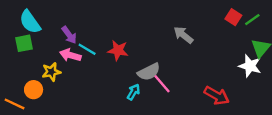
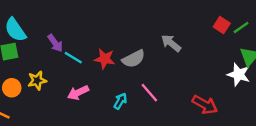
pink arrow: (70, 55) -> (78, 93), moved, turned -42
gray semicircle: (149, 72) -> (134, 59), moved
orange circle: (34, 90) -> (12, 88), moved

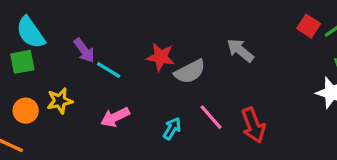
red star: (105, 59) -> (161, 57), moved
red arrow: (205, 105) -> (253, 125), moved, turned 40

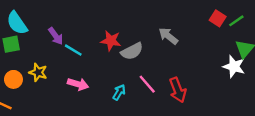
yellow star: (60, 101) -> (38, 72), turned 30
pink arrow: (115, 117) -> (78, 84), turned -138

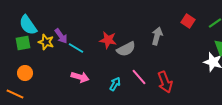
red square: (218, 18) -> (188, 21), moved
gray arrow: (168, 36) -> (157, 36), turned 66
yellow star: (38, 72) -> (46, 42), moved

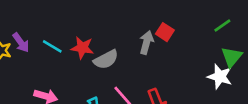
red square: (188, 21) -> (165, 32), moved
cyan line: (76, 48) -> (52, 46), moved

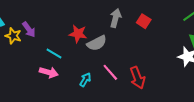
gray arrow: (147, 42) -> (116, 18), moved
cyan line: (52, 46) -> (54, 54), moved

